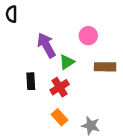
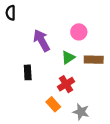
green triangle: (67, 62) -> (68, 57), moved
red cross: (60, 87) -> (66, 84), moved

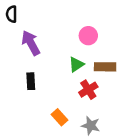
purple arrow: (42, 40) -> (31, 43), moved
red cross: (66, 84) -> (88, 90), moved

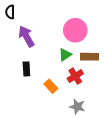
pink circle: (88, 36) -> (75, 30), size x1.5
orange rectangle: (60, 117) -> (51, 86), moved

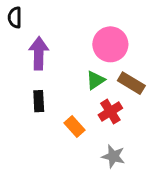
purple arrow: (26, 36) -> (39, 53), turned 30
brown rectangle: (89, 57) -> (131, 83), turned 30

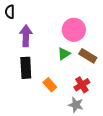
black rectangle: (39, 101) -> (26, 68), size x1.5
red cross: (110, 112) -> (82, 85), moved

